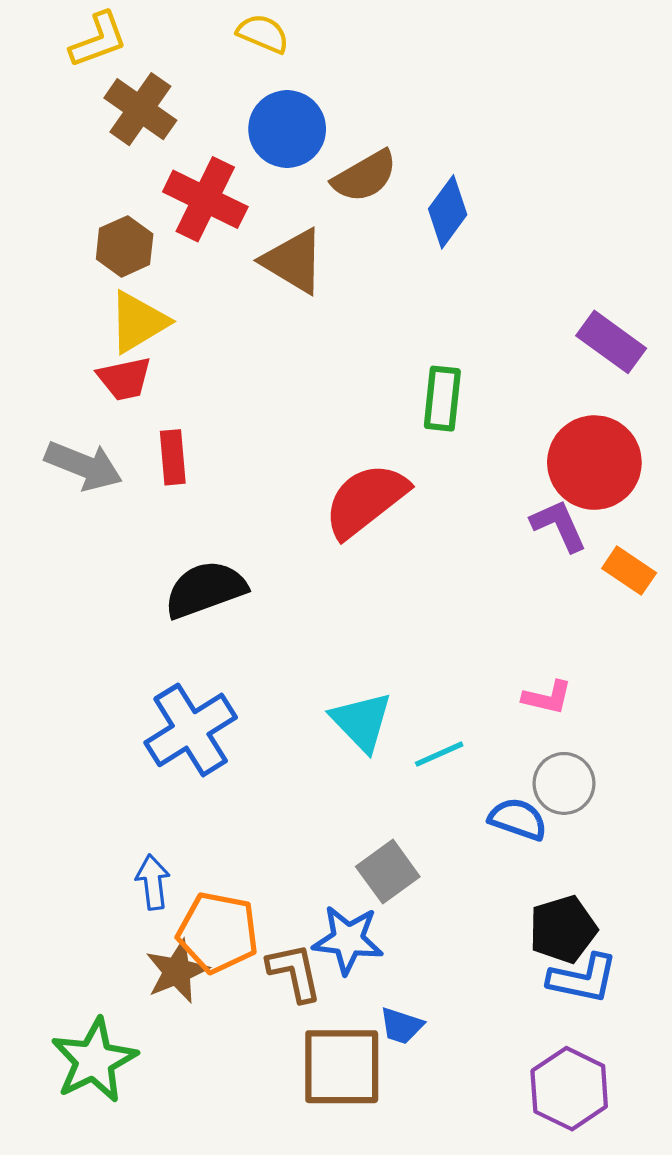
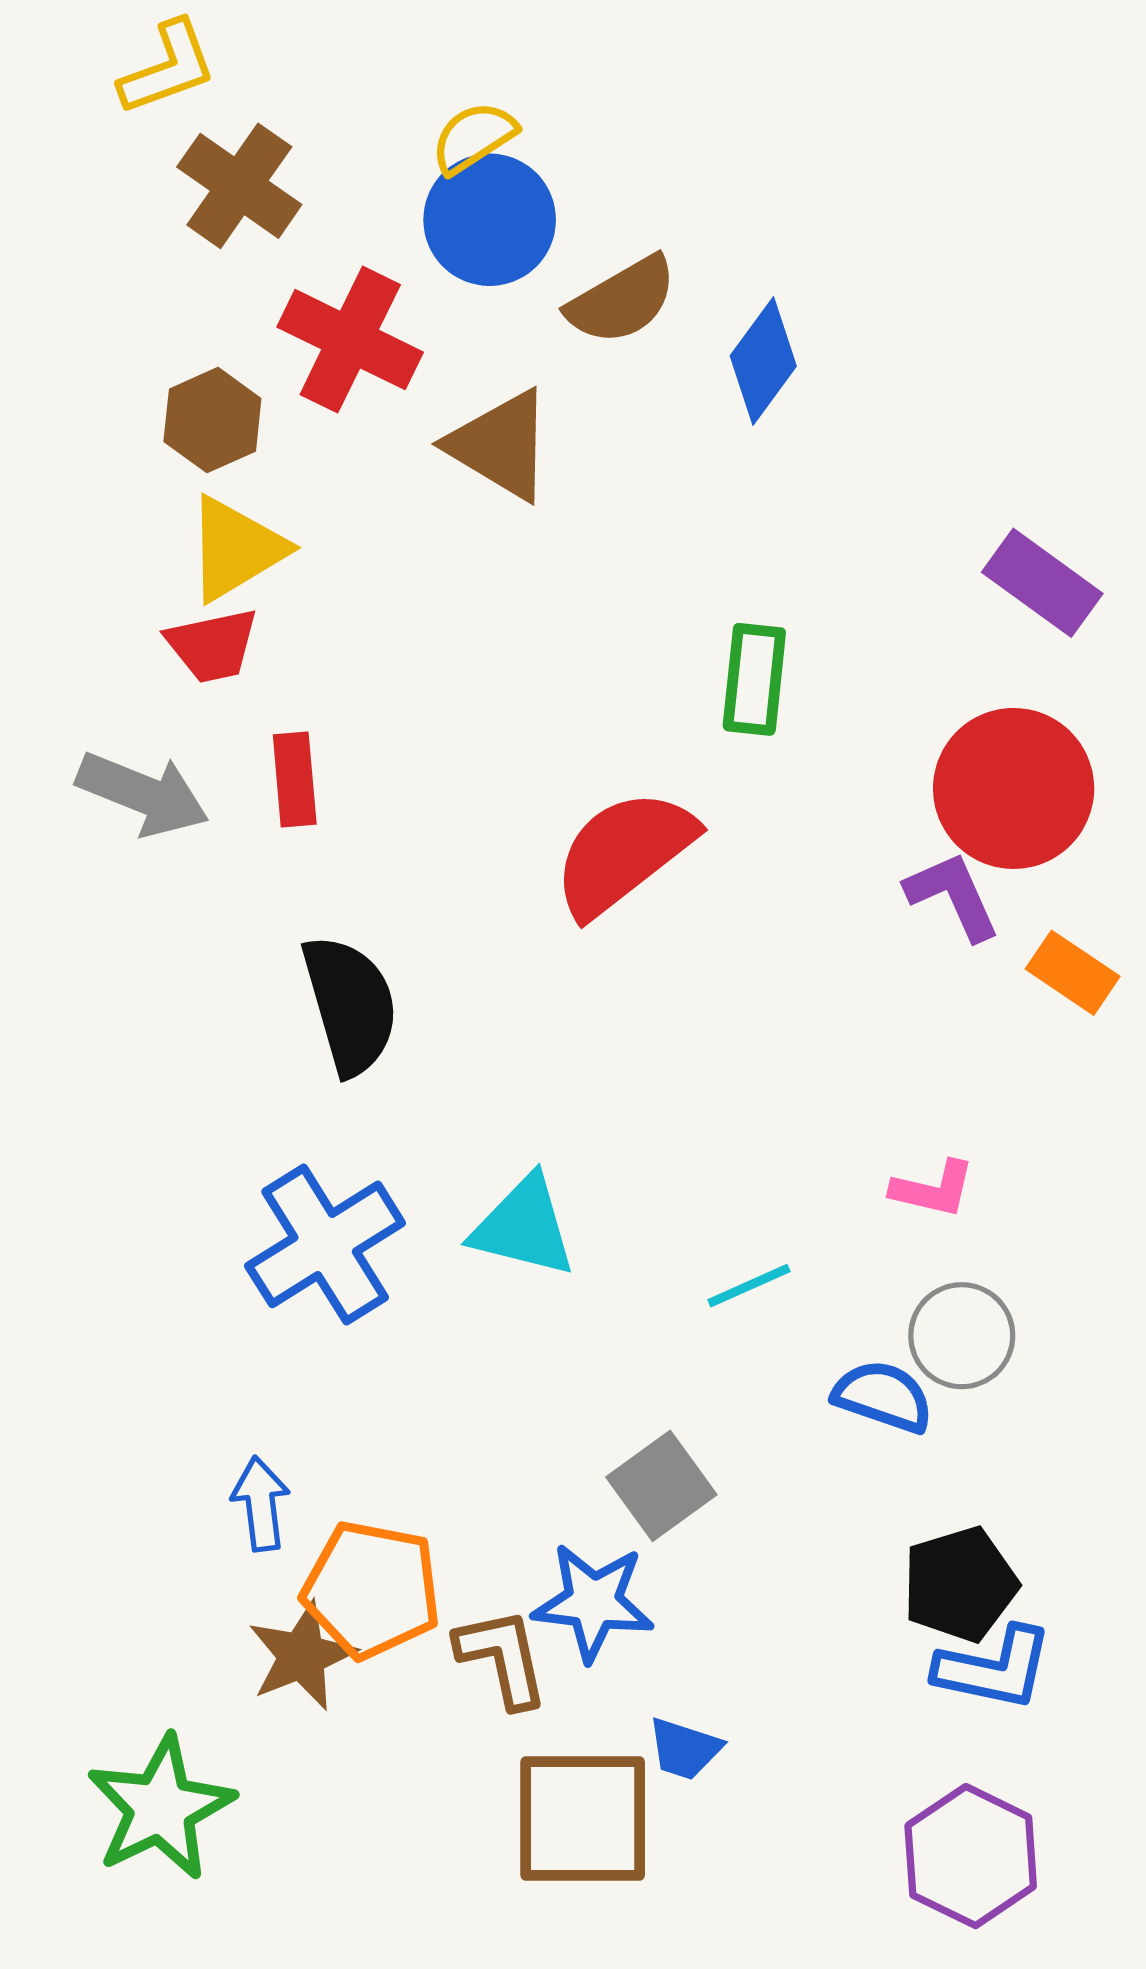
yellow semicircle: (263, 34) -> (474, 138), moved, turned -56
black semicircle: (205, 589) -> (350, 1005), turned 94
cyan triangle: (362, 722) -> (524, 1227), moved, turned -32

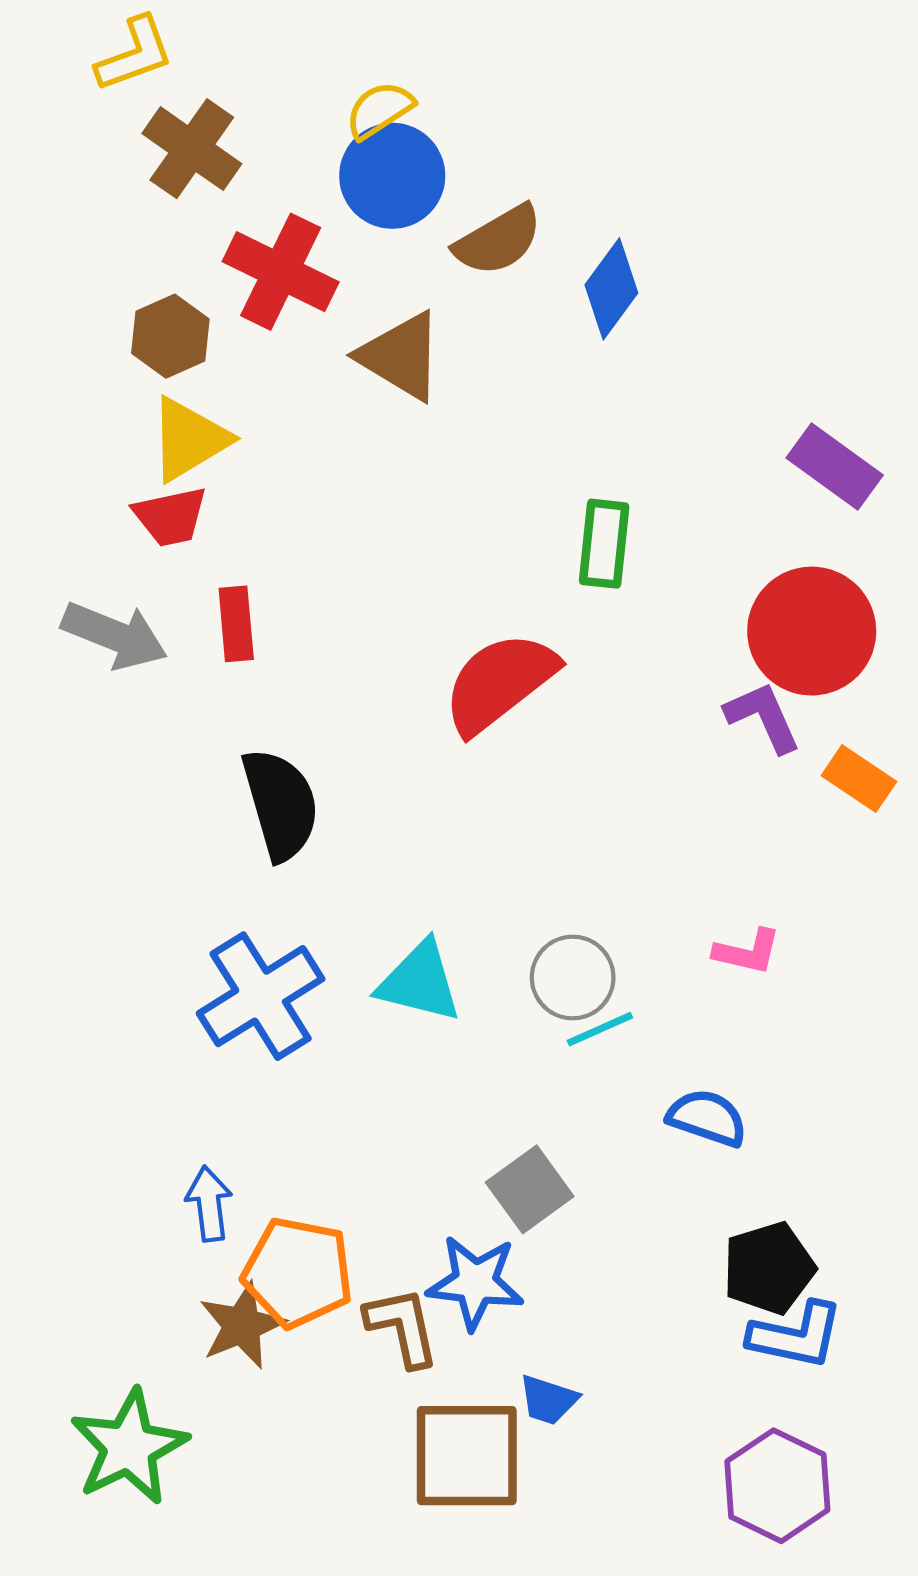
gray circle: (962, 1336) -> (573, 978), moved

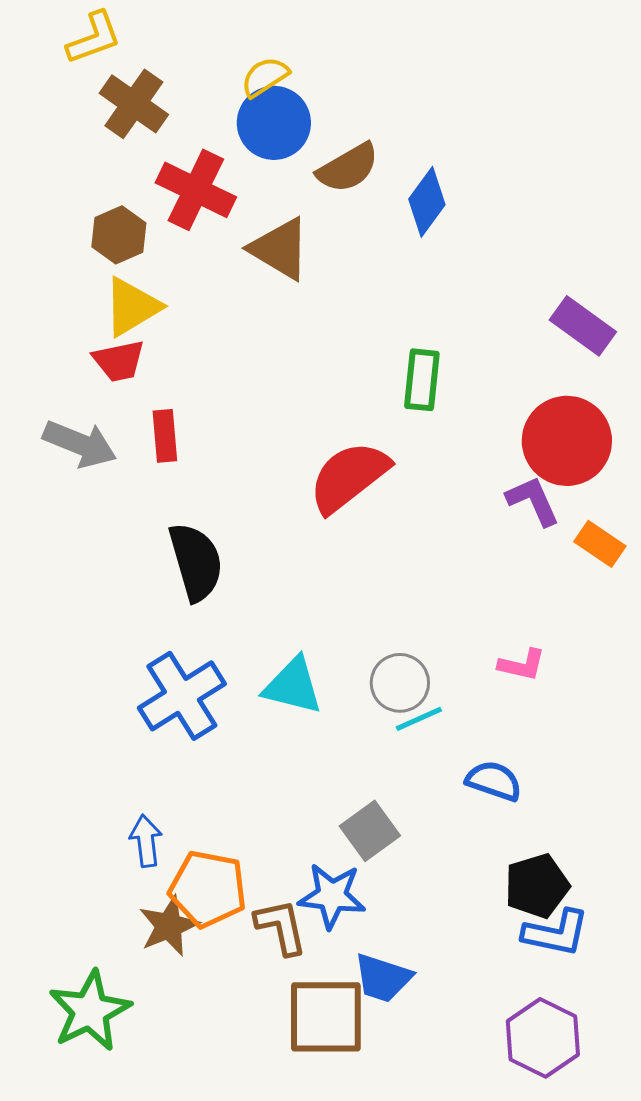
blue trapezoid: (548, 1400) -> (383, 978), size x1.4

